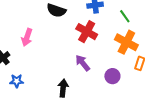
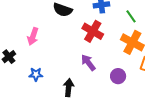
blue star: (17, 81) -> (36, 74), moved

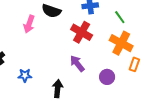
pink arrow: (33, 36) -> (29, 24), moved

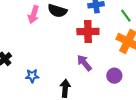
pink arrow: (29, 24) -> (34, 15), moved
red cross: (82, 32) -> (88, 31), turned -30

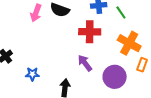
green line: (126, 16) -> (121, 12), moved
purple circle: (114, 76) -> (115, 77), size x1.5

